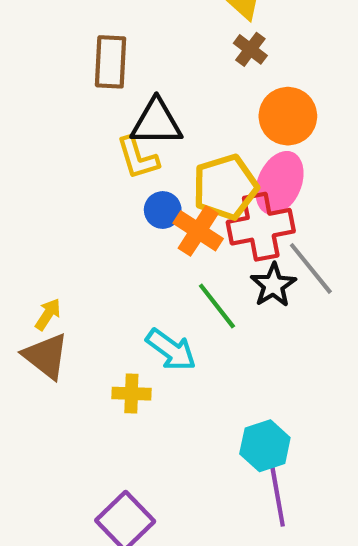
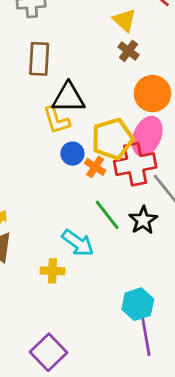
orange cross: (198, 231) -> (95, 167), size x0.7
black star: (273, 285) -> (143, 220), moved

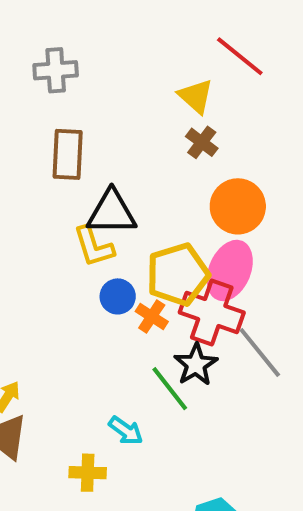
red cross: (135, 164) -> (212, 312), turned 30
black star: (143, 220) -> (196, 365), moved
cyan arrow: (78, 243) -> (126, 431), size x0.7

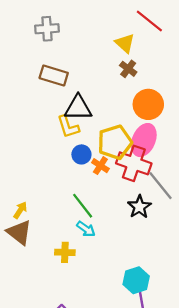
brown rectangle: (68, 154) -> (54, 75), turned -76
black star: (196, 365) -> (139, 207), moved
green line: (170, 389) -> (83, 206), moved

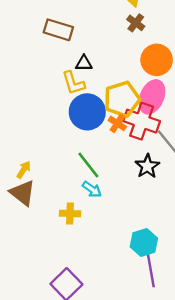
black triangle: (78, 108) -> (84, 63), size x0.6
blue circle: (81, 154) -> (87, 112), size x1.8
orange cross: (100, 166) -> (117, 123), moved

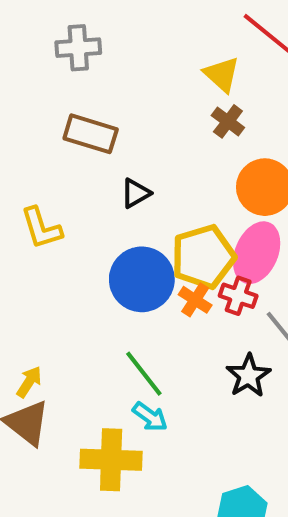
black triangle: (84, 63) -> (136, 193), turned -30
yellow L-shape: (73, 83) -> (41, 228), moved
red cross: (142, 121) -> (238, 296), size x0.6
yellow cross: (70, 214) -> (111, 460), size x1.6

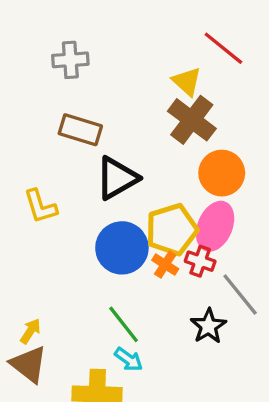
brown cross: (228, 121) -> (192, 120), size x1.8
black triangle: (136, 193) -> (117, 178), size x1.8

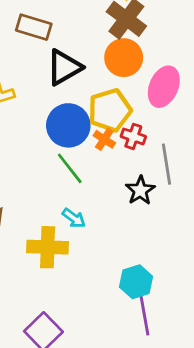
orange circle: (222, 173) -> (124, 58), moved
pink ellipse: (215, 226) -> (164, 87), moved
gray line: (240, 294) -> (167, 164), turned 30
green line: (124, 324) -> (70, 168), moved

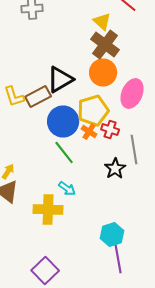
brown rectangle: (34, 27) -> (38, 96), moved, turned -45

